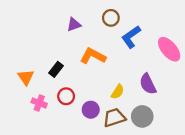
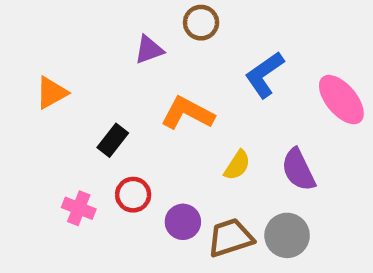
brown circle: (111, 18) -> (201, 23), moved
orange triangle: (26, 77) -> (52, 93), moved, turned 36
yellow semicircle: (118, 92) -> (237, 165), moved

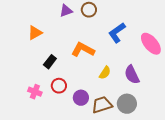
purple triangle: (149, 50) -> (66, 11), moved
orange triangle: (52, 93) -> (35, 33), moved

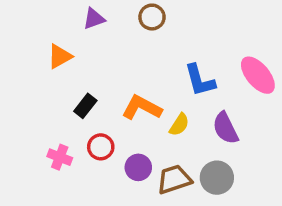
purple triangle: (66, 11) -> (94, 19), moved
blue L-shape: (117, 33) -> (200, 80), moved, turned -70
orange L-shape: (83, 50) -> (142, 108), moved

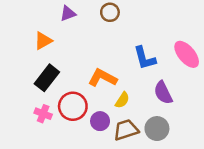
black rectangle: (85, 106) -> (47, 78), moved, size x1.5
yellow semicircle: (179, 125) -> (122, 100), moved
red circle: (101, 147) -> (73, 106), size x1.5

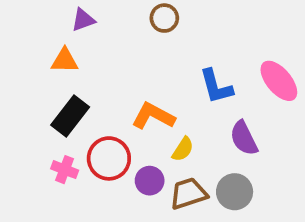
purple triangle: (68, 14) -> (83, 20), moved
orange triangle: (43, 41) -> (65, 61), turned 30

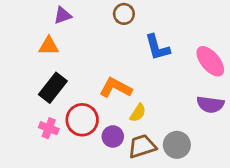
blue L-shape: (216, 86) -> (157, 47), moved
purple semicircle: (244, 138) -> (210, 104), moved, turned -56

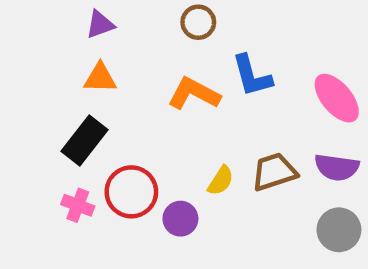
orange triangle: (49, 46) -> (100, 78), moved
orange L-shape: (116, 88) -> (194, 94), moved
gray circle: (177, 145) -> (339, 230), moved
brown trapezoid: (142, 146) -> (274, 172), moved

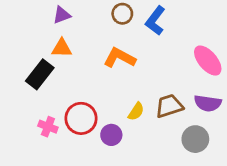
blue L-shape: (252, 76) -> (155, 21), moved, turned 52
black rectangle: (84, 141) -> (40, 74), moved
gray circle: (339, 230) -> (195, 139), moved

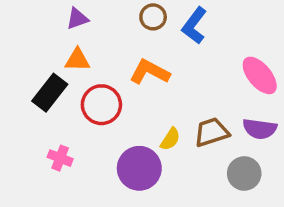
red circle: (81, 118) -> (101, 105), moved
purple circle: (111, 135) -> (139, 168), size x1.6

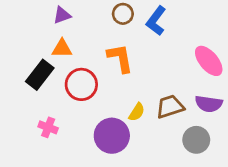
orange L-shape: (150, 72) -> (120, 58), turned 52

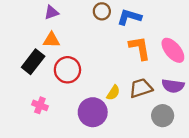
blue L-shape: (156, 21) -> (129, 17), turned 70
orange L-shape: (120, 58) -> (140, 48), moved

